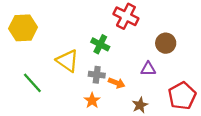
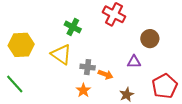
yellow hexagon: (23, 28) -> (21, 45), moved
green cross: (100, 44) -> (73, 27), moved
green line: (32, 83) -> (15, 84), moved

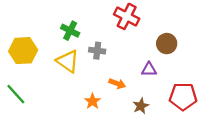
green cross: (73, 27) -> (70, 31), moved
gray cross: (88, 67) -> (97, 51), moved
red pentagon: (165, 86) -> (183, 97), turned 30

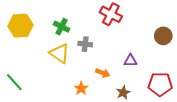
brown circle: (167, 44) -> (163, 36), moved
yellow hexagon: (23, 51) -> (20, 26), moved

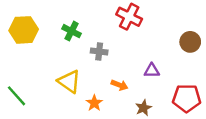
yellow triangle: (59, 53) -> (69, 81), moved

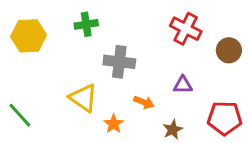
red cross: (129, 17) -> (186, 29), moved
green cross: (72, 31) -> (86, 24), moved, turned -36
gray cross: (99, 51) -> (119, 62), size x1.5

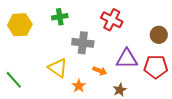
red cross: (186, 29) -> (112, 20), moved
purple triangle: (183, 85) -> (127, 59), size x1.6
red pentagon: (225, 118) -> (156, 67), moved

